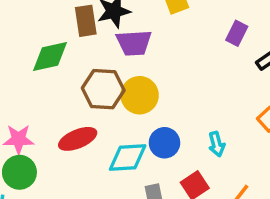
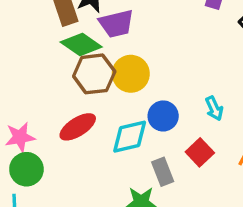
green diamond: (50, 57) -> (81, 45), moved, turned 57

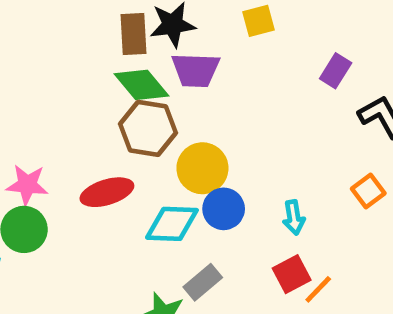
yellow circle: (131, 74) -> (202, 168), moved
red square: (200, 152) -> (292, 274), moved
gray rectangle: (163, 172) -> (203, 282), turned 56

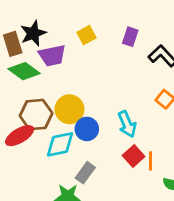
yellow square: (259, 21) -> (86, 35), moved
brown hexagon: (148, 128) -> (36, 115), moved
cyan arrow: (294, 217) -> (127, 124), size x1.4
orange line: (318, 289) -> (150, 161), turned -30

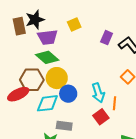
purple rectangle: (130, 37) -> (107, 38), moved
green diamond: (24, 71) -> (47, 57), moved
orange line: (150, 161) -> (115, 103), moved
gray rectangle: (85, 173) -> (64, 126), turned 56

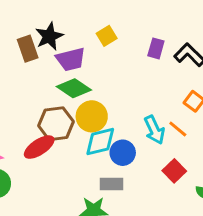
blue circle: (68, 94) -> (123, 153), moved
cyan diamond: (47, 103) -> (100, 142), moved
orange line: (115, 103) -> (178, 129), moved, turned -48
red square: (101, 117) -> (174, 171), moved

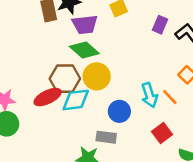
cyan diamond: (100, 142) -> (76, 100), moved

